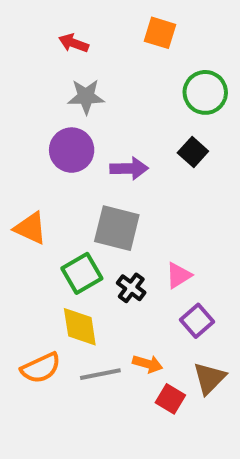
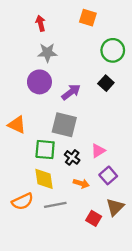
red arrow: (74, 43) -> (41, 23), turned 56
purple arrow: (129, 169) -> (71, 92), turned -36
green square: (82, 273) -> (45, 150), turned 35
orange arrow: (148, 364) -> (81, 183), moved

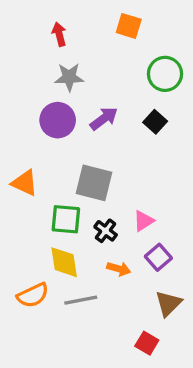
purple arrow: (71, 92) -> (104, 118), moved
red square: (94, 218) -> (147, 343), moved

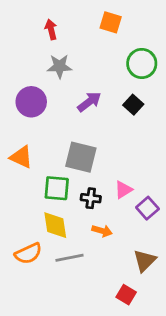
purple circle: (58, 120) -> (31, 102), moved
black cross: (106, 231) -> (91, 198), turned -30
purple square: (158, 257) -> (147, 208), moved

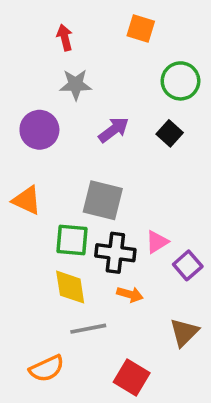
black cross: (91, 198) -> (115, 253), size x1.5
orange semicircle: (28, 253) -> (47, 369), moved
red square: (126, 295) -> (132, 378), moved, size x1.4

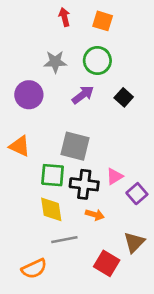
red arrow: (65, 38) -> (64, 17), moved
green circle: (180, 81) -> (97, 60), moved
red square: (132, 378) -> (107, 263), moved

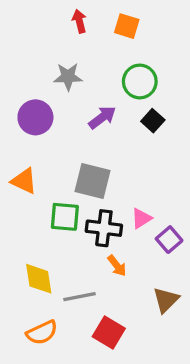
green circle: (97, 60) -> (140, 81), moved
yellow diamond: (51, 209) -> (39, 279), moved
orange arrow: (95, 215) -> (117, 266), turned 36
red square: (107, 263) -> (109, 333), moved

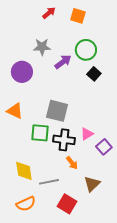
red arrow: (79, 21) -> (49, 13), turned 64
purple arrow: (102, 117) -> (63, 62), moved
brown triangle: (166, 300) -> (92, 184), moved

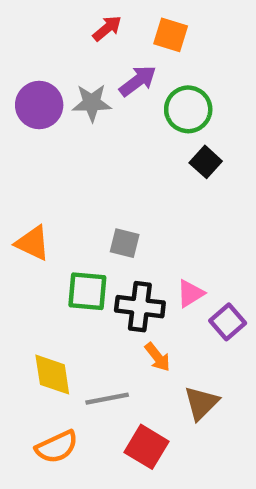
purple arrow: (63, 62) -> (138, 81), moved
purple circle: (22, 72) -> (39, 105), moved
gray square: (57, 111) -> (125, 243), size x0.6

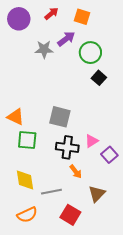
purple circle: (39, 105) -> (19, 19), moved
gray square: (125, 243) -> (60, 117), size x1.5
green square: (87, 291) -> (27, 140), moved

